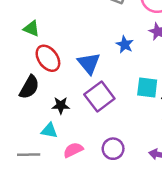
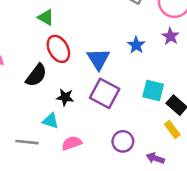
purple square: (99, 97) -> (105, 93), turned -32
purple circle: (113, 149) -> (123, 141), moved

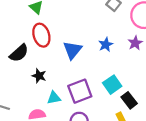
cyan square: (153, 91) -> (112, 85), turned 30
purple square: (105, 93) -> (80, 91), moved, turned 30
cyan triangle: (51, 121) -> (54, 98), moved, turned -40

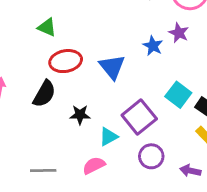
red ellipse: (41, 35) -> (66, 61), turned -65
purple star: (135, 43) -> (179, 33), moved

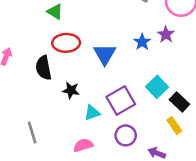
black semicircle: (44, 94) -> (44, 68), turned 130
pink semicircle: (94, 165) -> (83, 145), moved
gray line: (43, 171) -> (32, 133), turned 65

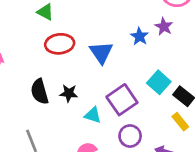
black semicircle: (44, 68) -> (40, 92), moved
cyan triangle: (92, 113) -> (93, 115), turned 42

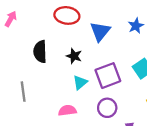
black star: (69, 93) -> (74, 56), moved
cyan triangle: (93, 115) -> (80, 83), turned 49

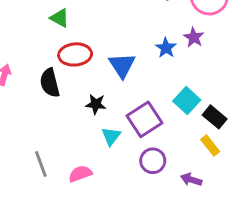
black semicircle: (40, 52) -> (50, 83), moved
pink semicircle: (67, 110) -> (80, 174), moved

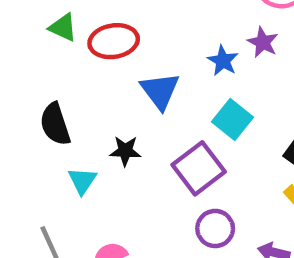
red ellipse: (75, 54) -> (114, 41), moved
cyan square: (187, 101) -> (233, 120), moved
cyan triangle: (111, 136) -> (82, 181), moved

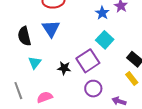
blue triangle: (160, 91) -> (51, 29), moved
black star: (125, 151) -> (64, 68), moved

